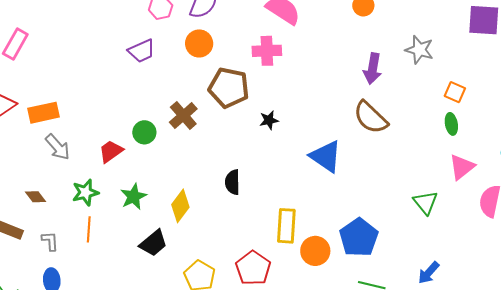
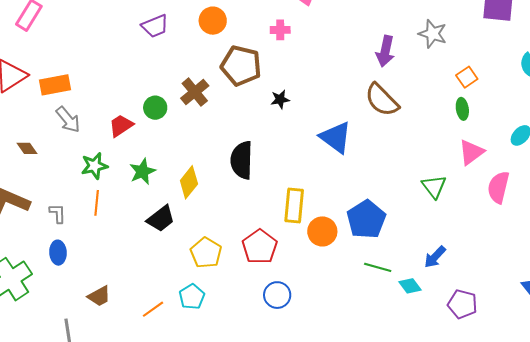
pink cross: (267, 51) -> (280, 30), size x0.7
orange square: (455, 92) -> (467, 77), turned 30
black semicircle: (232, 182) -> (242, 160), size x1.5
brown diamond: (36, 197) -> (27, 148), moved

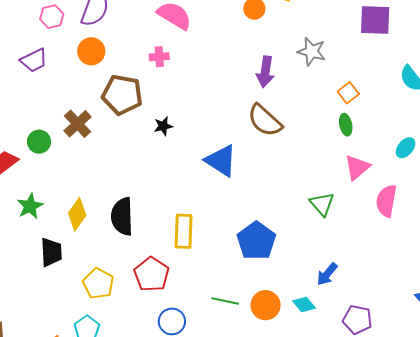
black semicircle: (242, 160) -> (122, 216), moved
black trapezoid: (161, 219) -> (51, 252), turned -52
orange circle: (322, 231) -> (266, 305), moved
green line: (378, 267) -> (225, 301), moved

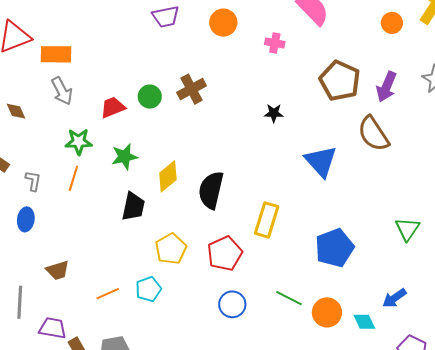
pink cross: (159, 57) -> (275, 43), moved
brown pentagon: (122, 95) -> (340, 81), moved

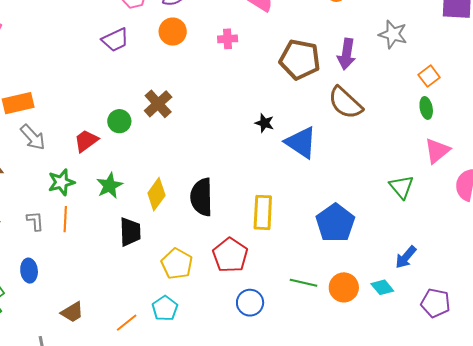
black star: (274, 113) -> (264, 123), moved, turned 30
gray L-shape: (33, 181) -> (35, 221), moved

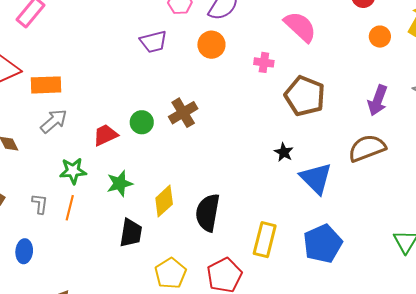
brown pentagon: (300, 60) -> (305, 96), moved
brown semicircle: (345, 103) -> (367, 148), turned 105
gray arrow: (33, 137) -> (54, 121), turned -100
blue pentagon: (335, 223) -> (323, 244), moved

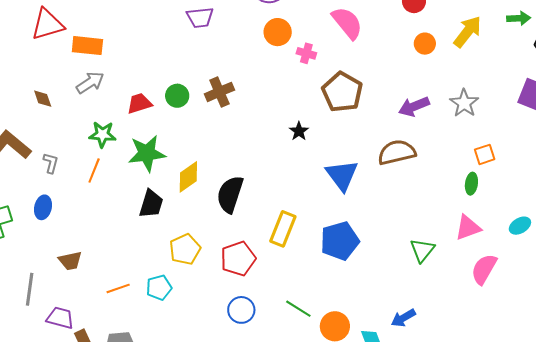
orange circle: (211, 45) -> (278, 32), moved
purple arrow: (378, 100) -> (414, 107), turned 40
black star: (284, 152) -> (299, 131), moved
green star: (120, 184) -> (147, 153), size x1.4
gray L-shape: (40, 204) -> (51, 163), moved

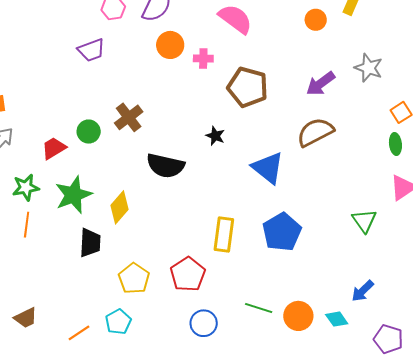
black semicircle: (230, 194) -> (165, 166), moved, turned -81

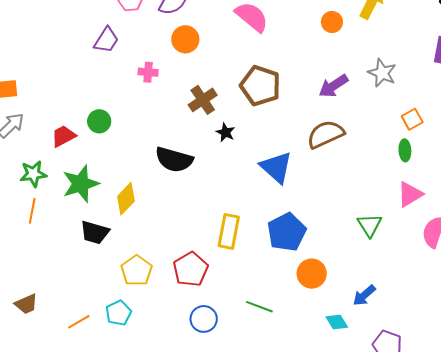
purple trapezoid: (91, 50) -> (106, 40), turned -40
pink cross: (203, 58) -> (148, 72), moved
brown cross: (129, 117) -> (203, 100), moved
black trapezoid: (90, 243) -> (95, 232), turned 100
orange circle: (298, 316) -> (312, 274), moved

